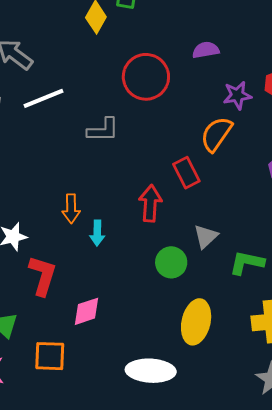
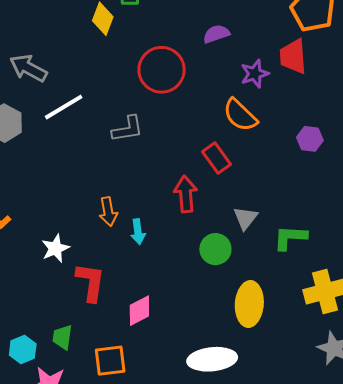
orange semicircle: (216, 134) -> (240, 115), turned -72

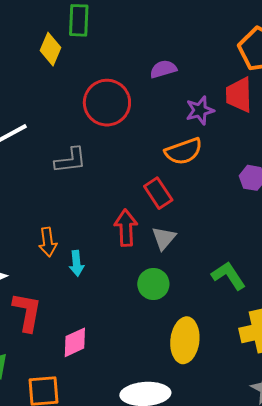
orange semicircle: (240, 115) -> (184, 151), turned -66
gray triangle: (245, 218) -> (164, 238), moved
green L-shape: (290, 238) -> (228, 276), turned 51

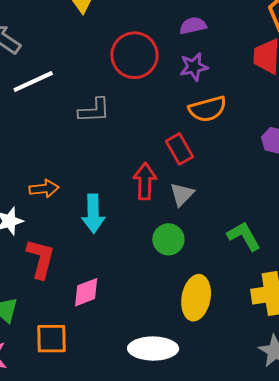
purple star: (200, 110) -> (194, 67), moved
orange arrow: (48, 242) -> (44, 189), moved, turned -92
cyan arrow: (77, 263) -> (93, 214), size x1.5

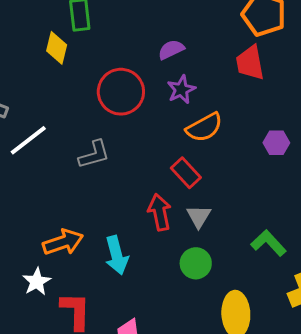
orange arrow: (44, 189) -> (63, 242), size x1.4

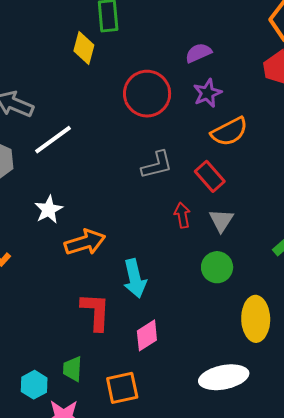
gray L-shape: (94, 154) -> (157, 165), moved
red arrow: (160, 212) -> (182, 215), size x0.7
cyan arrow: (117, 255) -> (135, 278), moved
white star: (37, 282) -> (49, 210), moved

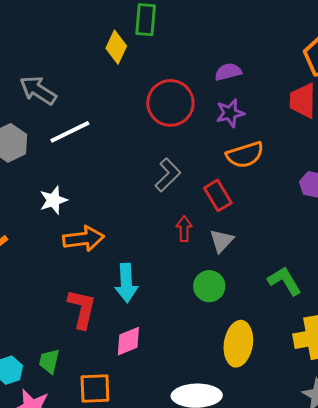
gray L-shape: (157, 165) -> (168, 175), turned -40

